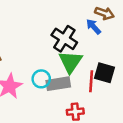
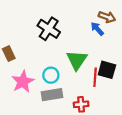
black cross: (64, 39) -> (49, 29), moved
gray rectangle: (58, 84) -> (52, 95), moved

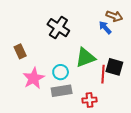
green triangle: (77, 60) -> (85, 58), turned 35

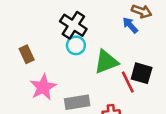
cyan circle: (61, 72) -> (76, 45), moved
red line: (103, 74) -> (128, 82), turned -30

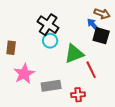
brown rectangle: (27, 54) -> (11, 48), turned 32
black square: (142, 73) -> (101, 36), moved

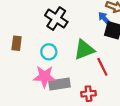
cyan circle: (50, 41) -> (49, 52), moved
pink star: (24, 74) -> (44, 77), moved, turned 30

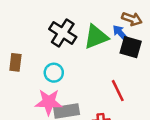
green triangle: (84, 50) -> (96, 37), moved

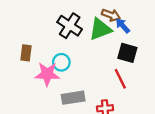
brown arrow: (132, 19) -> (111, 15), moved
black square: (131, 47) -> (127, 53), moved
pink star: (49, 102) -> (47, 74), moved

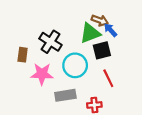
black cross: (70, 26) -> (50, 42), moved
black square: (127, 53) -> (102, 50), moved, turned -30
cyan circle: (61, 62) -> (75, 65), moved, size x1.5

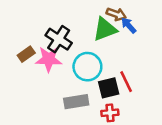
black square: (102, 50) -> (109, 88), moved
brown rectangle: (23, 55) -> (26, 54), turned 48
pink star: (42, 74) -> (49, 59), moved

